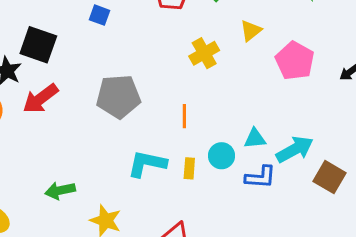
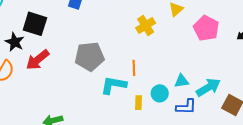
cyan L-shape: (147, 164) -> (114, 85), moved

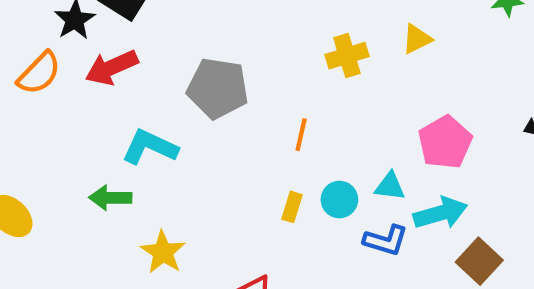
pink pentagon: (206, 28) -> (445, 142), moved
cyan L-shape: (114, 85) -> (150, 147), moved

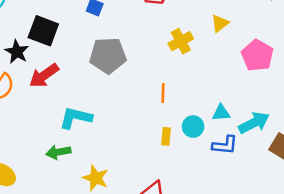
gray pentagon: (218, 88) -> (108, 55), moved
pink pentagon: (445, 142) -> (257, 55), moved

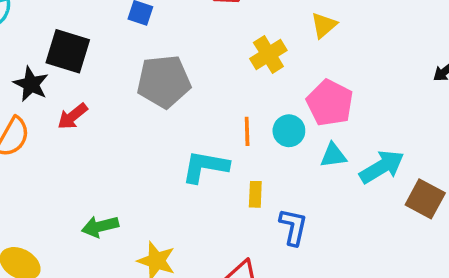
pink pentagon: (257, 55) -> (330, 103), moved
red arrow: (44, 76) -> (73, 116), size x0.7
cyan L-shape: (76, 118) -> (205, 167), moved
cyan circle: (193, 127) -> (289, 131), moved
blue L-shape: (225, 145) -> (293, 227), moved, turned -80

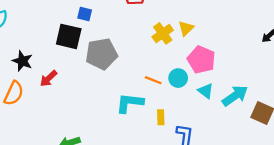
yellow triangle: (324, 25) -> (186, 28), moved
black square: (68, 51) -> (69, 36), moved
orange line: (247, 131) -> (153, 80), turned -63
cyan triangle: (333, 155) -> (206, 91), turned 49

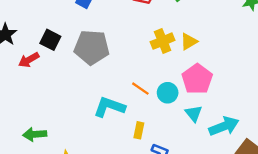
black square: (69, 36) -> (50, 40), moved, size x0.7

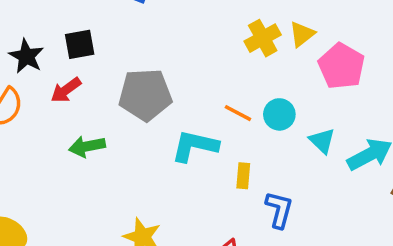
black square: (50, 40) -> (80, 44), moved, turned -30
gray pentagon: (92, 47) -> (145, 95), moved
pink pentagon: (197, 79) -> (341, 66), moved
green arrow: (35, 134) -> (87, 146), moved

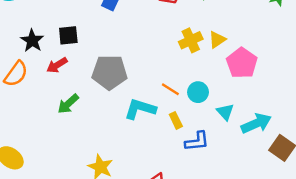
green arrow: (87, 146) -> (68, 104), turned -35
yellow rectangle: (243, 176) -> (176, 120), moved, turned -35
blue L-shape: (279, 210) -> (197, 141), moved, turned 65

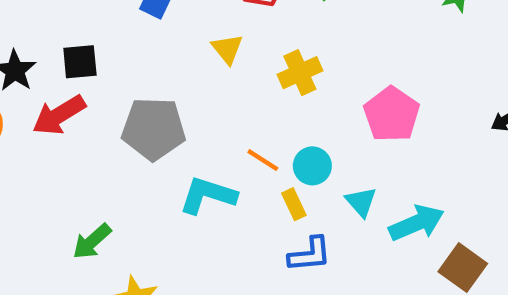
yellow triangle: (217, 40) -> (227, 49), moved, turned -36
red arrow: (57, 65) -> (59, 115), size x1.4
green arrow: (68, 104) -> (92, 241), moved
yellow rectangle: (176, 120) -> (294, 204), moved

